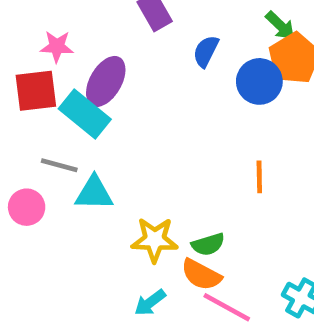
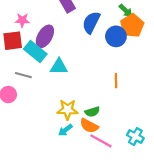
blue semicircle: (206, 51) -> (91, 22), size x1.5
cyan triangle: (94, 193) -> (59, 67), moved
cyan arrow: (150, 303) -> (65, 130), moved

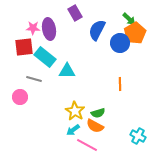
purple ellipse: (45, 36) -> (49, 29), moved, turned -40
yellow star: (68, 110) -> (75, 111), turned 30
pink line: (101, 141) -> (87, 145), moved

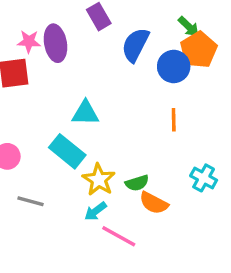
cyan rectangle: (45, 57) -> (67, 151), moved
gray line: (34, 79) -> (31, 201), moved
orange line: (120, 84) -> (174, 120), moved
orange semicircle: (95, 126) -> (154, 203), moved
cyan cross: (138, 136) -> (204, 178), moved

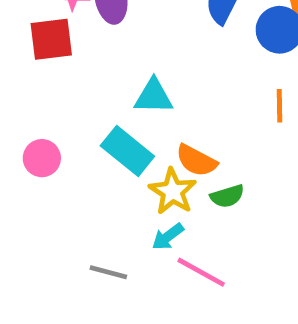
gray line: (31, 201) -> (108, 272), moved
orange semicircle: (154, 203) -> (196, 161), moved

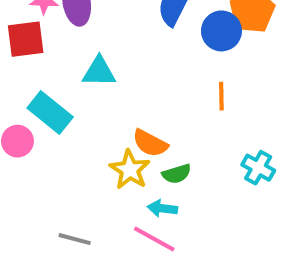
cyan triangle: (154, 96) -> (99, 72), moved
cyan rectangle: (127, 151) -> (50, 113), moved
cyan arrow: (168, 237) -> (162, 208), moved, turned 44

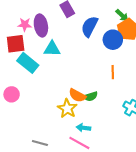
cyan triangle: (99, 72) -> (52, 49), moved
cyan rectangle: (50, 113) -> (28, 63), moved
green semicircle: (177, 174) -> (91, 96), moved

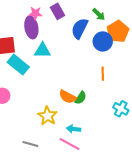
green arrow: (122, 15) -> (99, 14), moved
pink star: (25, 24) -> (35, 13), moved
green semicircle: (91, 96) -> (81, 98), turned -40
yellow star: (67, 109) -> (47, 116), moved

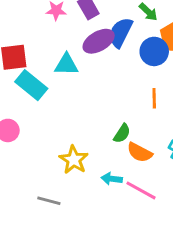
purple ellipse: (31, 27) -> (99, 41), moved, turned 70
orange semicircle: (68, 97) -> (140, 152), moved
pink line: (70, 144) -> (141, 190), moved

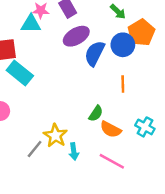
blue semicircle: (121, 32) -> (95, 53), moved
cyan triangle: (66, 65) -> (31, 24), moved
cyan arrow: (112, 179) -> (74, 151), moved, turned -105
gray line: (49, 201) -> (35, 149), moved, turned -66

